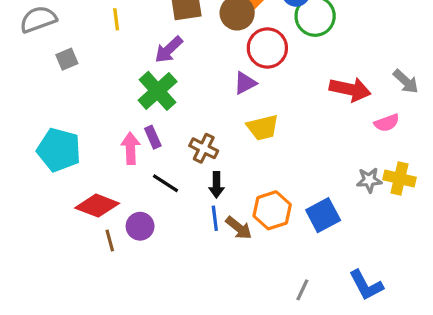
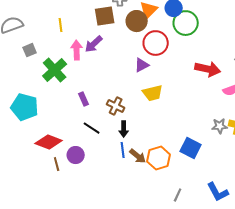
green cross: (158, 91) -> (55, 70), moved
pink arrow: (131, 148) -> (77, 50), moved
orange hexagon: (272, 210) -> (159, 158), moved
blue square: (323, 215) -> (191, 148), turned -35

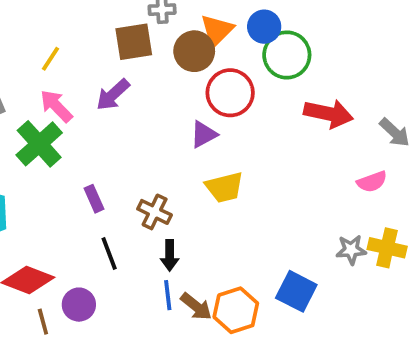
yellow line: (61, 25) -> (51, 59), turned 40
pink arrow: (77, 50) -> (56, 106), moved, turned -42
red arrow: (208, 69) -> (328, 114), moved
black line: (92, 128) -> (109, 253), turned 36

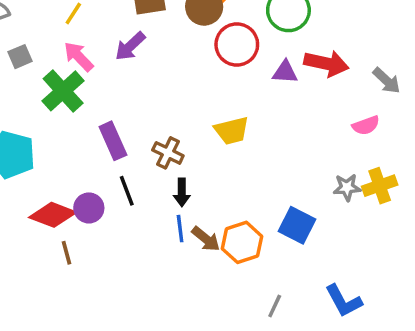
purple triangle: (204, 134) -> (285, 72), moved, turned 32
purple rectangle: (94, 199) -> (113, 141), size x1.5
yellow cross: (387, 248) -> (380, 186), turned -32
purple circle: (79, 305) -> (89, 208), moved

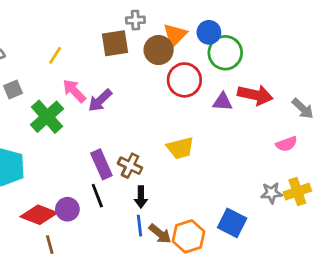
purple arrow: (130, 46) -> (100, 100), moved
pink arrow: (79, 57) -> (74, 91), moved
purple rectangle: (113, 141) -> (101, 164), moved

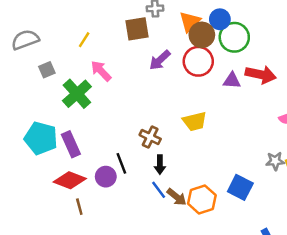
brown circle: (159, 50) -> (202, 35), moved
purple arrow: (100, 100) -> (160, 60), moved
purple rectangle: (101, 164) -> (71, 144), moved
purple circle: (67, 209) -> (106, 177), moved
blue line: (140, 226) -> (159, 190), turned -30

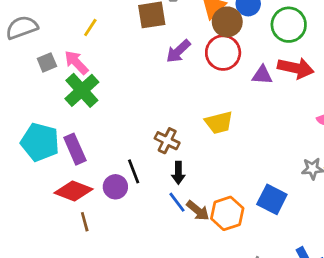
green circle: (234, 37) -> (289, 25), moved
pink arrow: (101, 71) -> (76, 62), moved

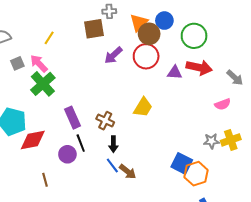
yellow trapezoid: (219, 123) -> (143, 107), turned -45
purple rectangle: (75, 149) -> (73, 118), moved
red diamond: (73, 191) -> (33, 140), moved, turned -32
orange hexagon: (227, 213) -> (196, 174), moved

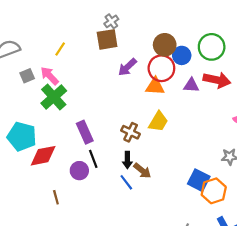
gray cross: (109, 11) -> (111, 21), moved, turned -32
blue circle: (164, 21) -> (182, 55), moved
orange triangle: (139, 23) -> (155, 86), moved, turned 48
brown cross: (105, 121) -> (131, 132), moved
brown arrow: (128, 172) -> (142, 171), moved

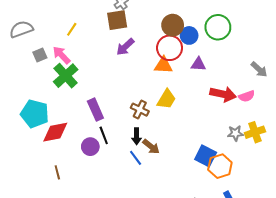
purple arrow: (127, 67) -> (125, 47), moved
red arrow: (217, 80) -> (223, 94), moved
brown line: (56, 197) -> (57, 172), moved

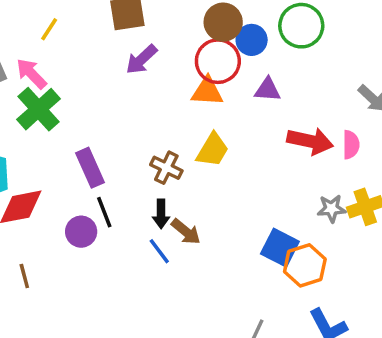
pink semicircle: (247, 96) -> (351, 145), turned -70

